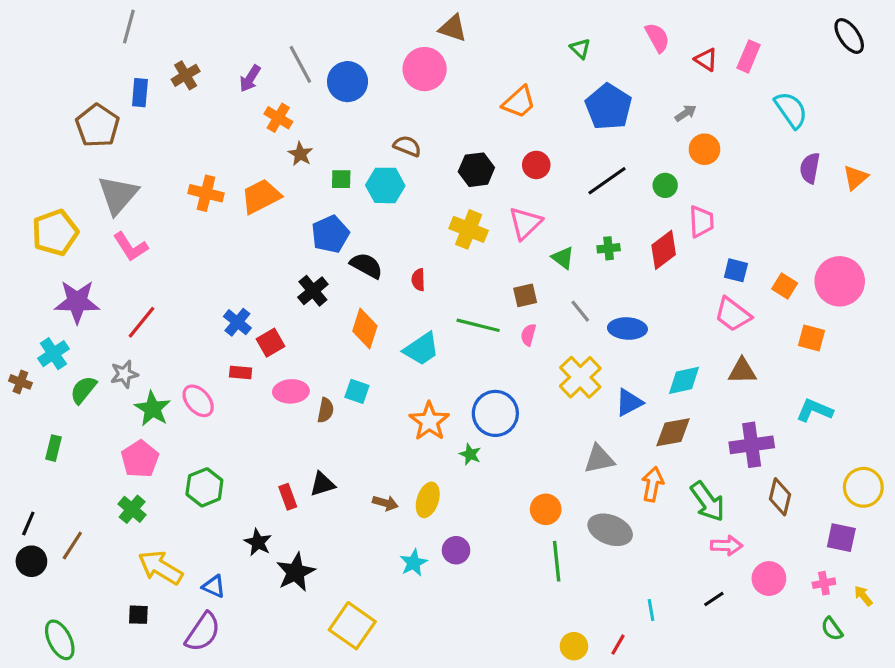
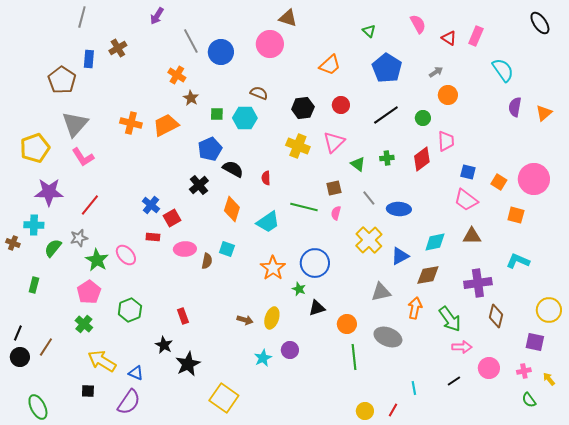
purple arrow: (250, 78) -> (157, 16), moved
cyan cross: (53, 354) -> (34, 225), turned 36
black triangle: (322, 484) -> (317, 308), moved

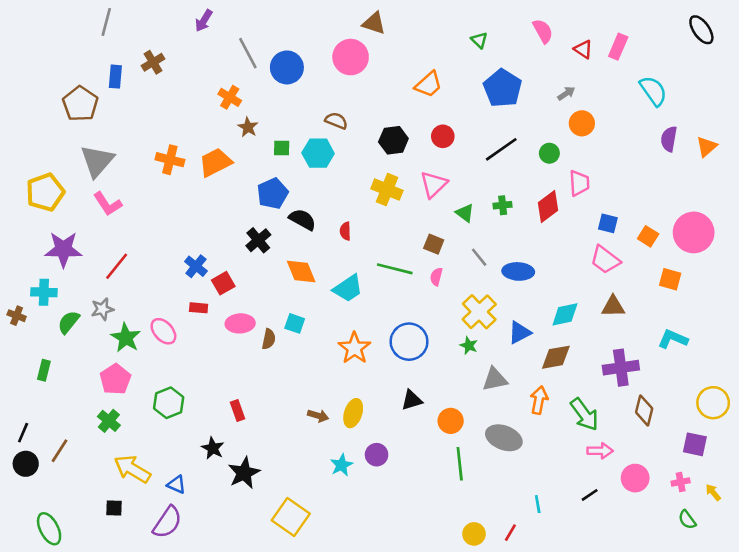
brown square: (334, 188) -> (434, 244), turned 35
orange diamond: (232, 209) -> (301, 271), turned -40
green star: (299, 289) -> (469, 346), moved

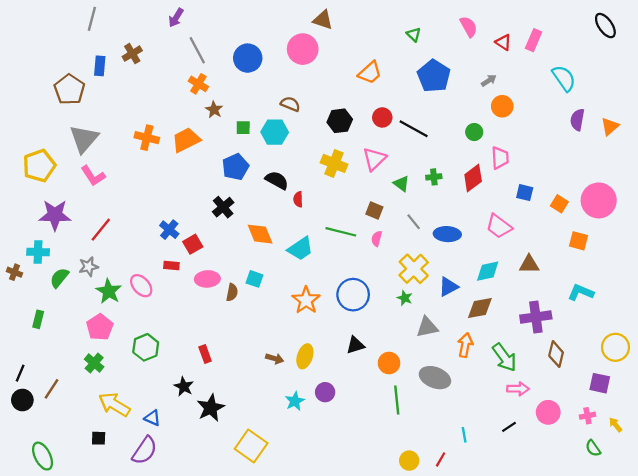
gray line: (248, 53) -> (197, 50), moved
black line: (501, 149) -> (414, 129), moved, turned 64
black semicircle: (302, 219) -> (277, 180), moved
pink trapezoid: (605, 260) -> (499, 226), moved

